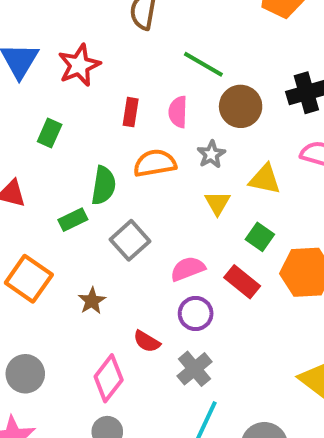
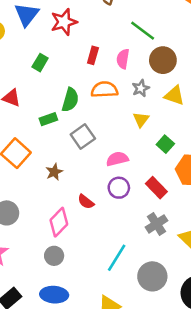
yellow triangle: (265, 179) -> (174, 96), moved
red rectangle: (242, 282) -> (156, 188), moved
gray cross: (195, 369) -> (156, 224), moved

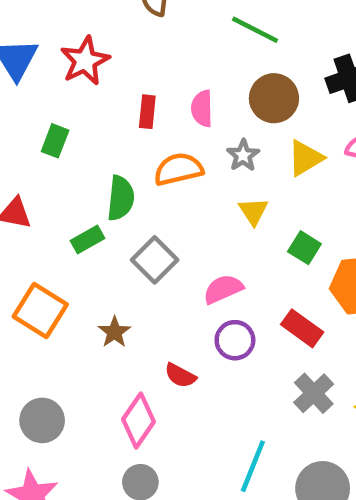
green line: (143, 31) -> (255, 30), moved
yellow triangle: (174, 96) -> (305, 158), turned -40

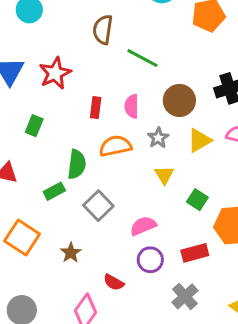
green line: (255, 30) -> (142, 58), moved
red rectangle: (302, 328) -> (195, 253), turned -52
gray cross: (314, 393) -> (185, 296), moved

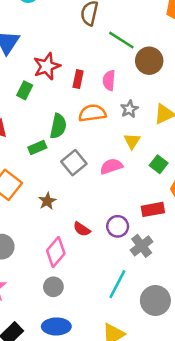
red star: (55, 73) -> (47, 66), moved
brown circle: (179, 100) -> (149, 61), moved
pink semicircle: (143, 226) -> (111, 166), moved
purple circle: (150, 260) -> (118, 226), moved

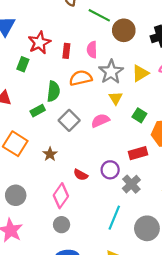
gray star: (129, 109) -> (111, 72), size x1.6

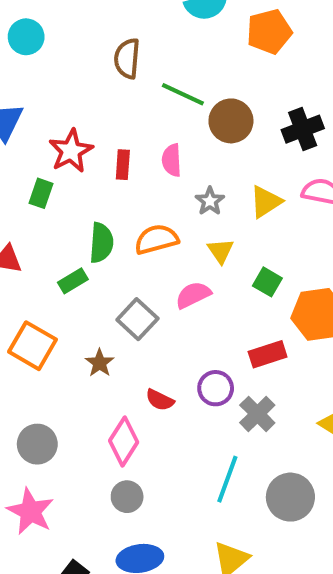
gray star: (111, 72) -> (210, 201), size x0.6
orange semicircle: (81, 78) -> (157, 239), moved
gray square: (69, 120) -> (137, 319), moved

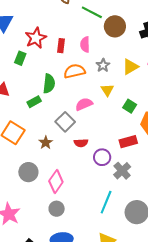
orange semicircle: (157, 239) -> (74, 71), moved
pink semicircle: (193, 295) -> (84, 104), moved
red semicircle: (160, 400) -> (81, 143), moved, turned -32
gray circle: (37, 444) -> (28, 172), moved

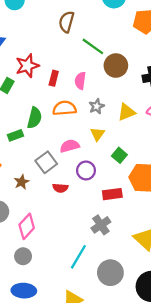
purple circle: (102, 157) -> (86, 170), moved

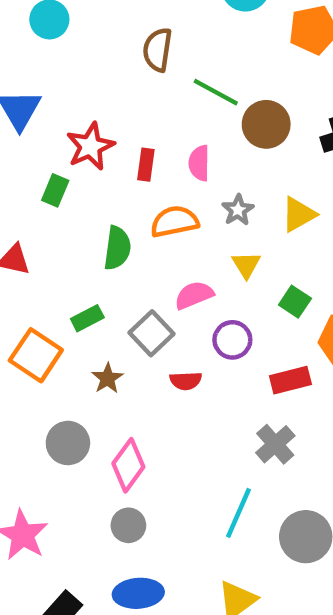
green rectangle: (15, 135) -> (87, 318), moved

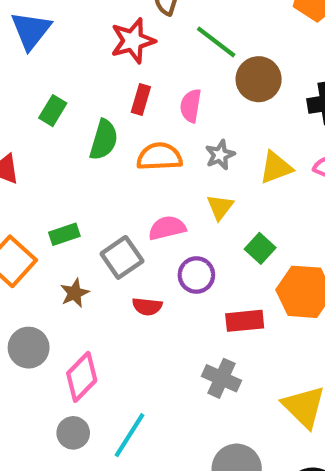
red star: (90, 146) -> (133, 41), moved
green semicircle: (117, 248) -> (104, 140), moved
gray cross: (275, 444) -> (222, 378), turned -33
cyan line: (238, 513) -> (129, 435), moved

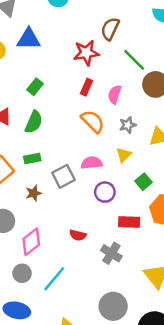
blue triangle: (31, 30) -> (29, 39), turned 45
green semicircle: (104, 140) -> (34, 122), moved
orange semicircle: (159, 157) -> (93, 121), turned 40
red semicircle: (147, 306) -> (78, 235), moved

